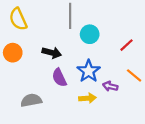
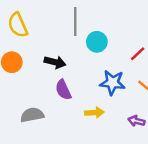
blue star: (89, 71) -> (112, 83), moved, turned -30
purple arrow: (110, 86) -> (136, 121), moved

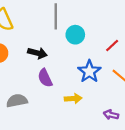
blue star: (112, 83) -> (89, 71), turned 30
purple arrow: (136, 121) -> (111, 115), moved

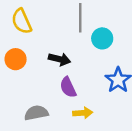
yellow arrow: (73, 99) -> (83, 113), moved

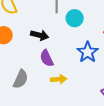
gray semicircle: (36, 113) -> (21, 79), turned 126

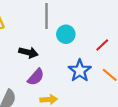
purple semicircle: (47, 58) -> (36, 77), turned -114

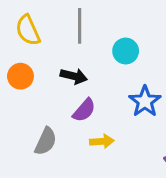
gray line: (47, 16) -> (80, 26), moved

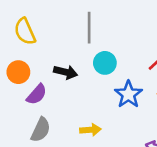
gray line: (80, 26) -> (89, 28), moved
cyan circle: (126, 51) -> (105, 63), moved
purple semicircle: (84, 110) -> (37, 94), moved

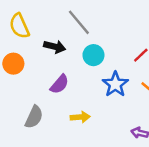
gray line: (89, 28) -> (79, 22), turned -40
black arrow: (66, 72) -> (55, 47), moved
purple semicircle: (37, 94) -> (59, 84), moved

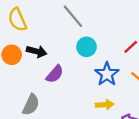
black arrow: (55, 47) -> (37, 51), moved
yellow arrow: (80, 117) -> (105, 105), moved

